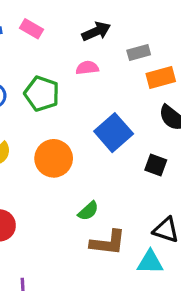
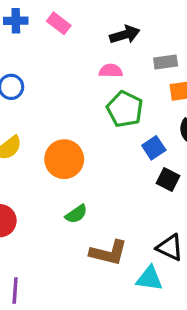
green pentagon: (42, 94) -> (125, 109), moved
blue square: (114, 133) -> (154, 148), moved, size x0.6
green semicircle: (88, 211) -> (76, 214), moved

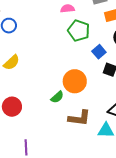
orange circle: (64, 159) -> (75, 81), moved

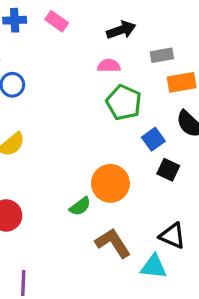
brown L-shape: (79, 118) -> (113, 243), turned -135

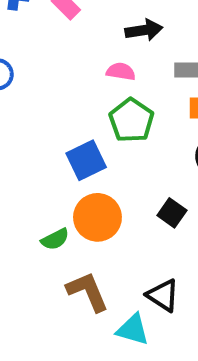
blue square: (153, 139) -> (86, 160), moved, size x1.4

